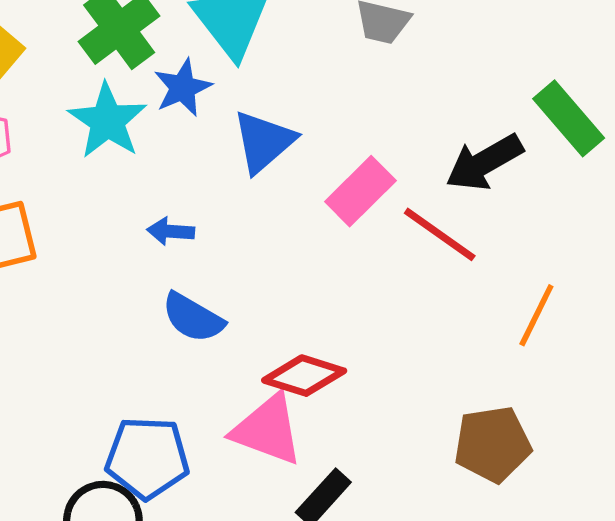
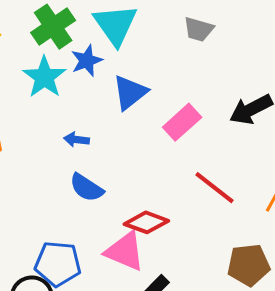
red line: (440, 234) -> (215, 188), moved

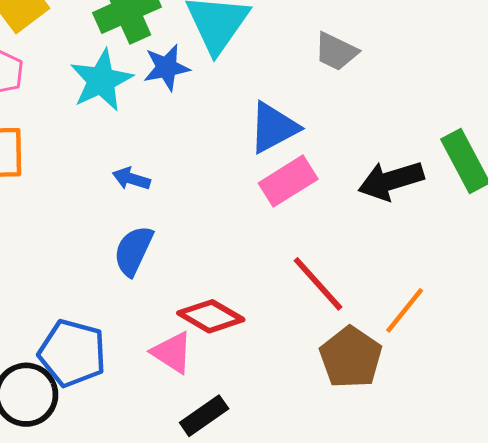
blue triangle: (130, 92) -> (273, 127), moved
blue semicircle: (87, 188) -> (133, 251), turned 72
pink triangle: (125, 251) -> (172, 352), size x0.7
brown pentagon: (249, 265) -> (351, 357), moved, turned 30

